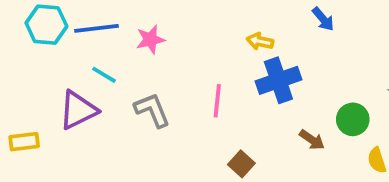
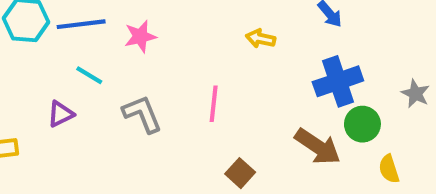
blue cross: (278, 80) -> (338, 81), moved
purple triangle: (78, 110) -> (61, 114), size x0.6
brown arrow: (312, 140) -> (318, 147), size x1.6

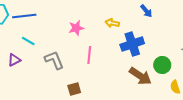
pink star: (140, 36) -> (76, 28), moved
blue cross: (338, 81) -> (132, 44), moved
brown square: (240, 173) -> (74, 89), moved, turned 32

